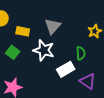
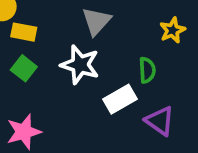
yellow rectangle: (23, 31) -> (24, 32), moved

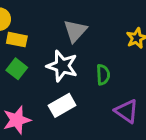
green semicircle: (147, 70) -> (103, 75), moved
white rectangle: (120, 99) -> (62, 105), moved

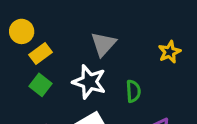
yellow rectangle: (17, 40) -> (41, 53), turned -48

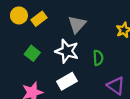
yellow rectangle: (41, 53) -> (39, 19), moved

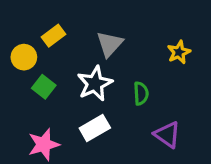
yellow circle: (19, 15) -> (24, 57), moved
white star: (67, 51) -> (95, 84), turned 30

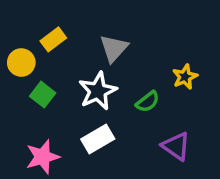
yellow star: (179, 52) -> (185, 77), moved
green semicircle: (141, 93) -> (148, 102), turned 55

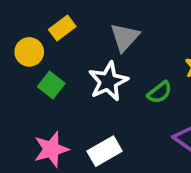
white rectangle: (98, 139) -> (105, 151), moved

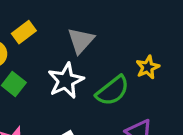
green semicircle: (160, 92) -> (113, 91), size x1.5

